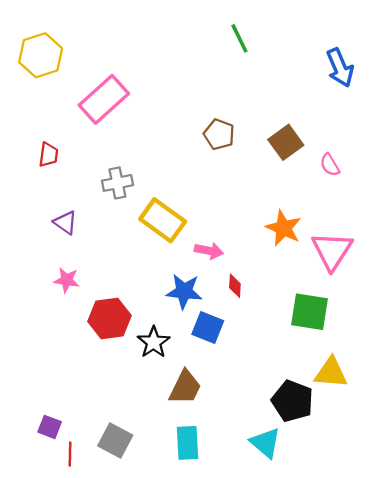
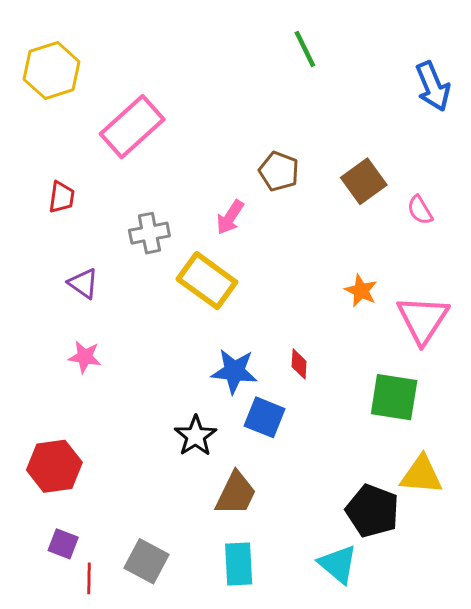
orange star: (283, 228) -> (361, 291), size x0.7
pink arrow: (209, 251) -> (230, 217), moved, turned 112
red hexagon: (110, 319) -> (54, 466), moved

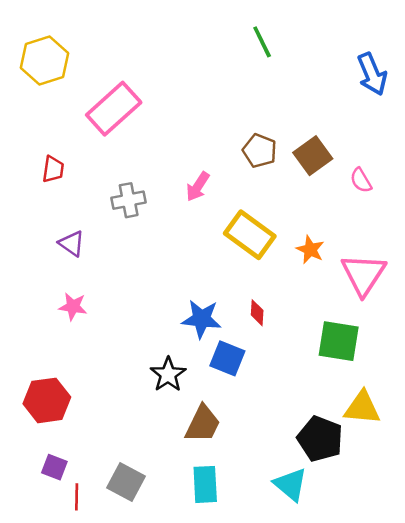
brown pentagon: (279, 171) -> (260, 151), moved
yellow rectangle: (207, 281) -> (250, 235), moved

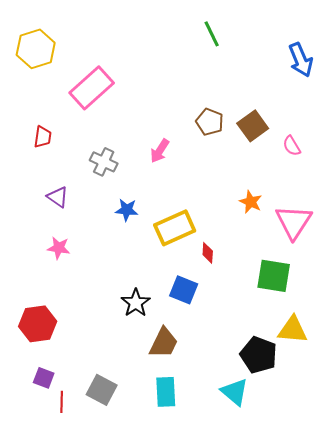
gray cross: (129, 200) -> (104, 162), turned 36
yellow rectangle: (250, 235) -> (175, 228), moved, turned -60
blue star: (201, 319) -> (127, 210), moved, size x0.7

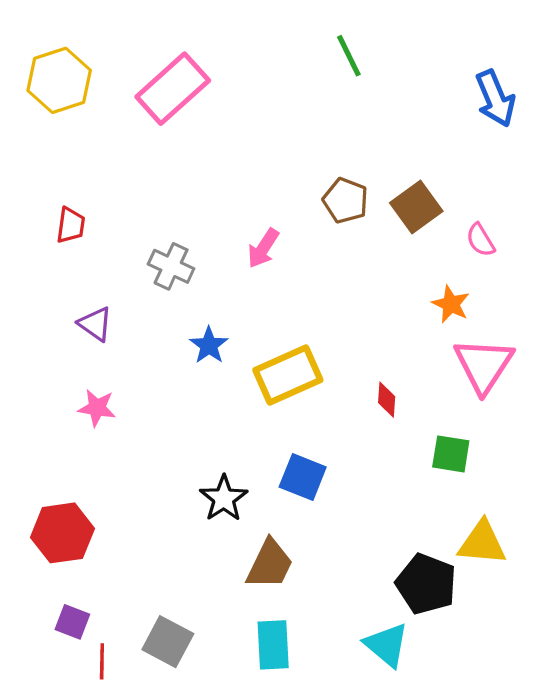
pink rectangle: (92, 88) -> (173, 89), moved
orange star: (251, 202) -> (451, 304), moved
blue star: (127, 210) -> (209, 345), turned 30
red diamond: (208, 253) -> (387, 400), moved
green square: (274, 276) -> (451, 454), size x0.7

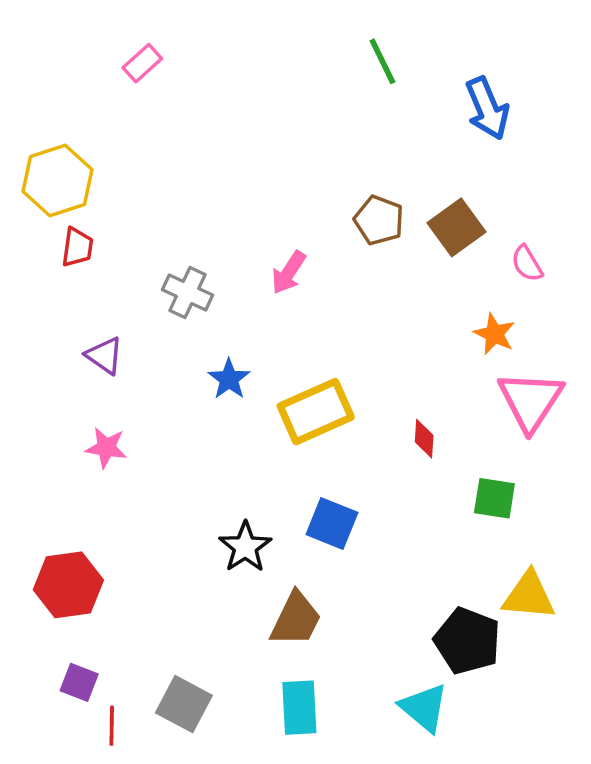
yellow hexagon: (59, 80) -> (57, 180), moved
pink rectangle: (173, 89) -> (142, 63), moved, size x0.5
blue arrow: (495, 98) -> (487, 108), moved

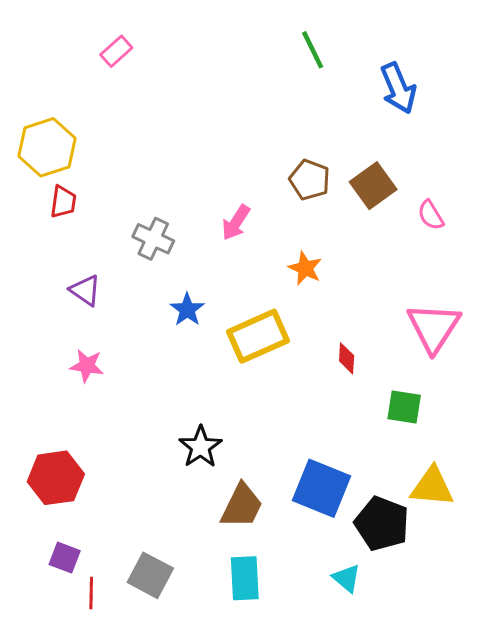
orange star: (494, 334) -> (305, 268), moved
blue square: (332, 524) -> (321, 488), moved, size x1.4
cyan triangle: (424, 708) -> (347, 578), size x0.7

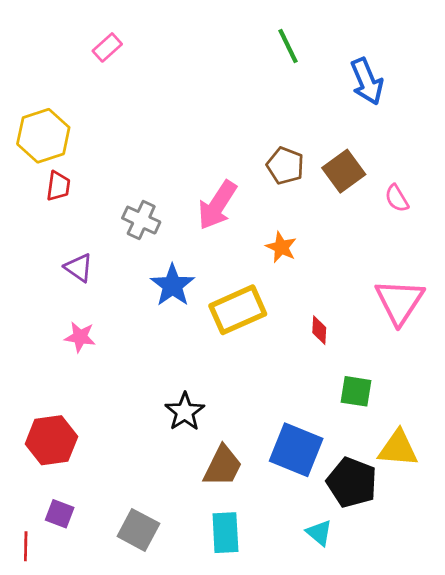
pink arrow: (236, 223) -> (217, 205), size x1.5
blue star: (187, 310) -> (172, 285), size x1.4
green square: (404, 407) -> (356, 391), moved
red line: (91, 593) -> (26, 546), moved

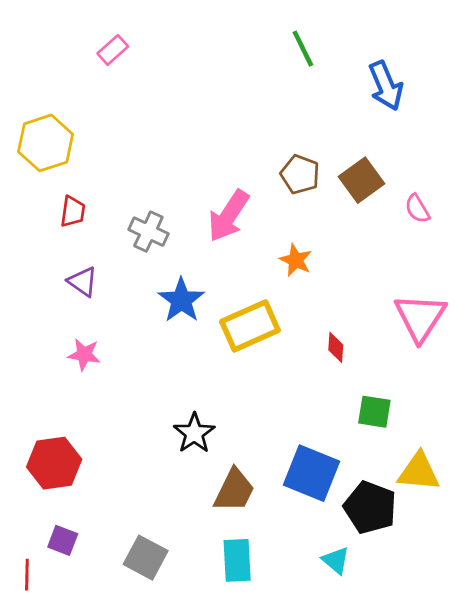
red trapezoid: (58, 186) -> (73, 212), moved

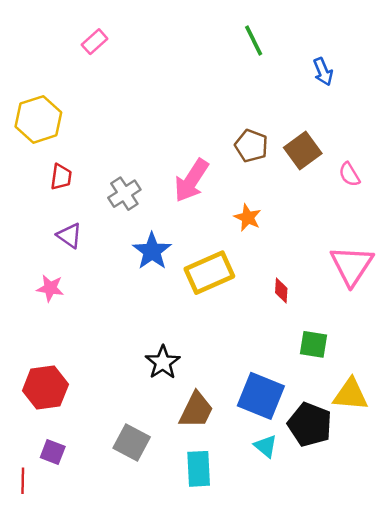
blue arrow: (386, 86) -> (323, 72), size x0.7
gray cross: (148, 232) -> (124, 194), turned 32
pink star: (84, 355) -> (50, 288), moved
gray square: (146, 558) -> (132, 442), moved
cyan triangle: (336, 560) -> (266, 446), moved

